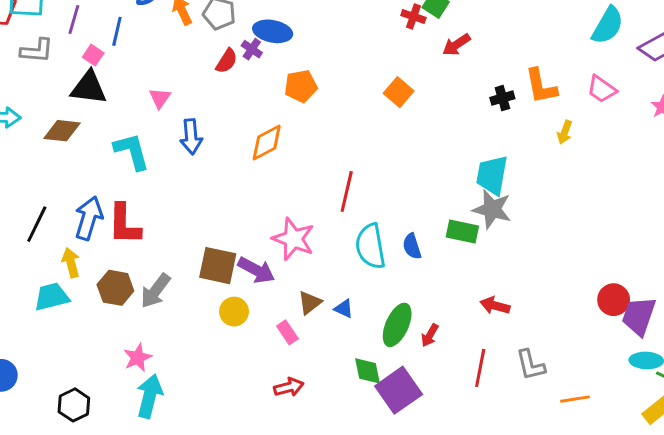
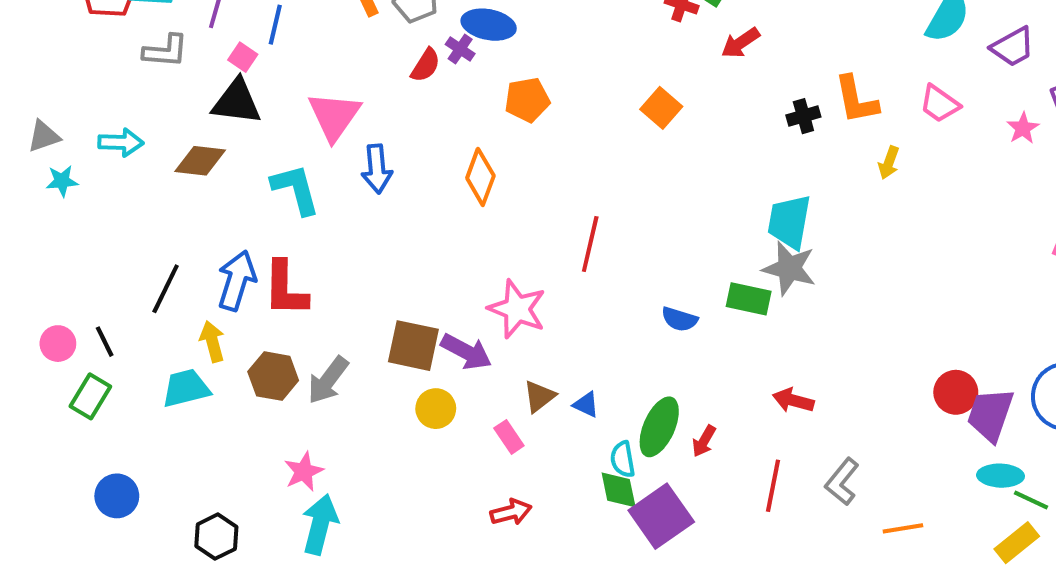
pink triangle: (160, 98) -> (334, 116), size x1.8
orange diamond: (267, 143) -> (480, 177), turned -42
cyan semicircle: (370, 246) -> (623, 459), moved, size x0.6
blue semicircle: (412, 246) -> (680, 319), turned -55
gray L-shape: (531, 365) -> (842, 482), turned 52

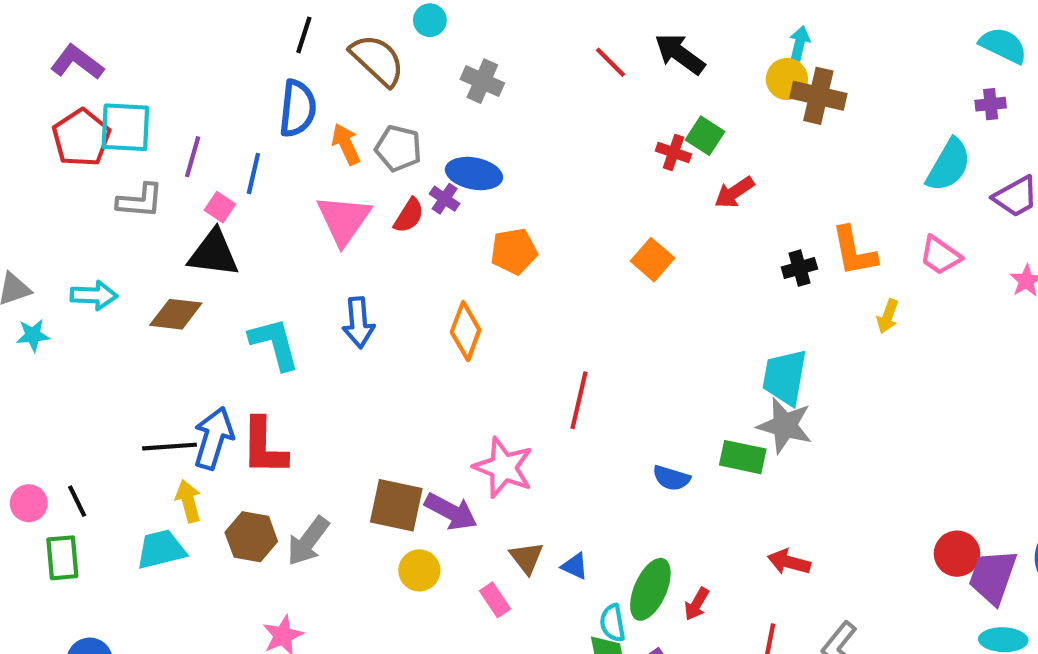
pink triangle: (334, 116) -> (344, 220), moved
black line: (166, 289) -> (169, 447), moved, turned 60
green rectangle: (90, 396) -> (62, 558), turned -36
brown triangle: (539, 396) -> (526, 558), turned -30

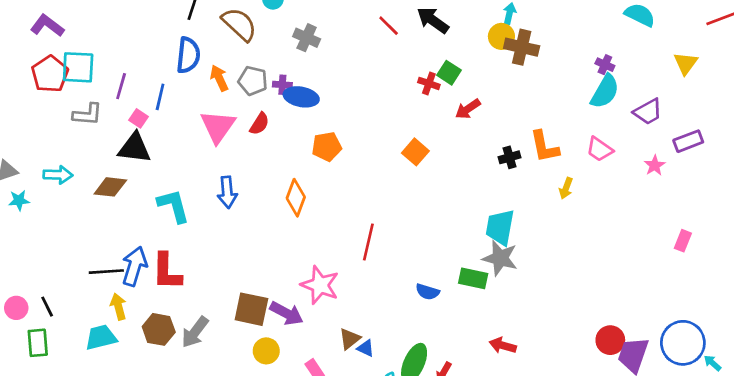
purple cross: (991, 104) -> (605, 65), moved, turned 30
purple cross: (445, 199) -> (282, 85), moved, turned -30
brown triangle: (526, 558) -> (350, 339), moved, turned 30

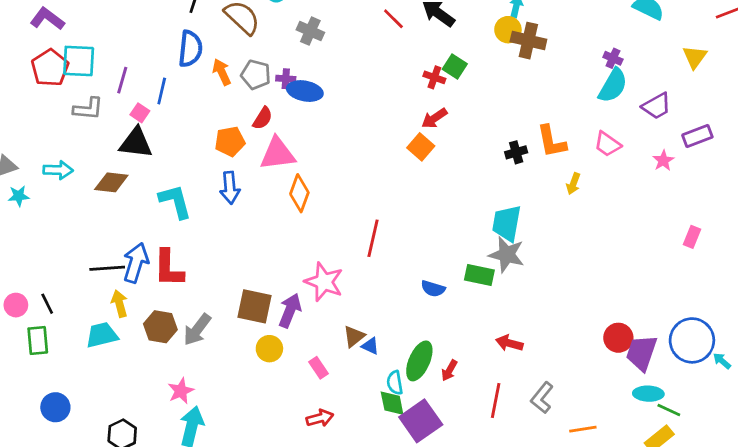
red arrow: (468, 109) -> (434, 118), moved
pink triangle: (218, 126) -> (278, 154), moved, turned 48
orange pentagon: (327, 147) -> (230, 141), moved
purple arrow: (286, 313) -> (290, 310), turned -96

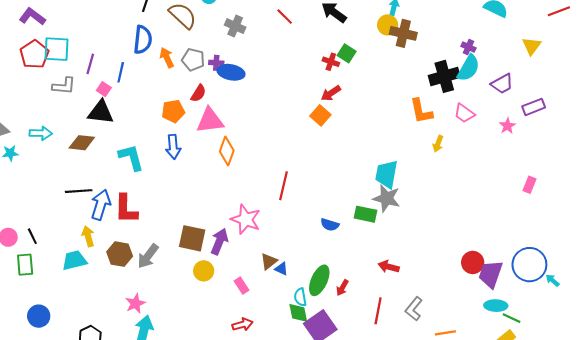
red line: (393, 19) -> (285, 17), moved
black cross: (516, 152) -> (444, 76), moved, size x1.8
black line: (107, 268) -> (79, 191), moved

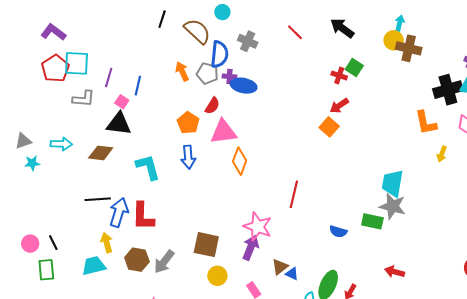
blue semicircle: (143, 40) -> (219, 54), moved
orange pentagon: (173, 111) -> (188, 123), turned -30
purple arrow: (219, 241) -> (251, 248), moved

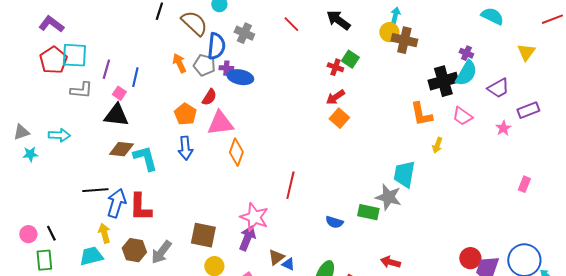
orange square: (329, 127) -> (339, 118), moved
brown diamond: (101, 153) -> (121, 149), moved
cyan trapezoid: (393, 183) -> (404, 174), moved

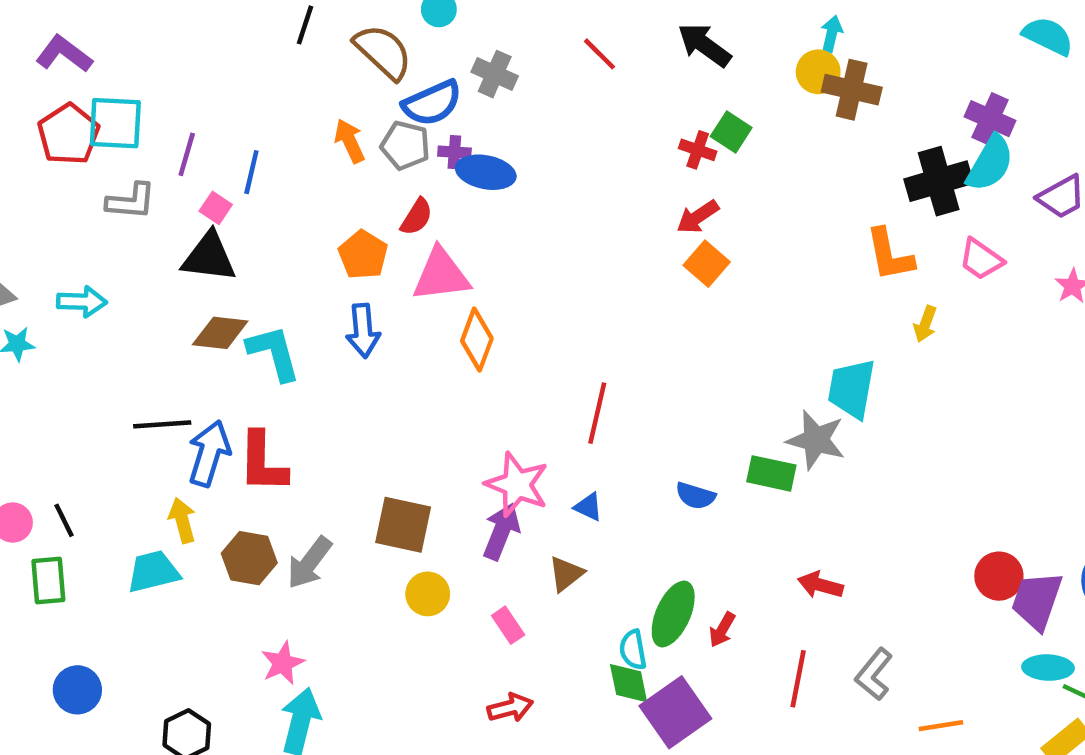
blue semicircle: (216, 46) -> (432, 103), turned 60
purple cross: (466, 53) -> (990, 119), size x1.5
blue triangle: (288, 264) -> (588, 507), moved

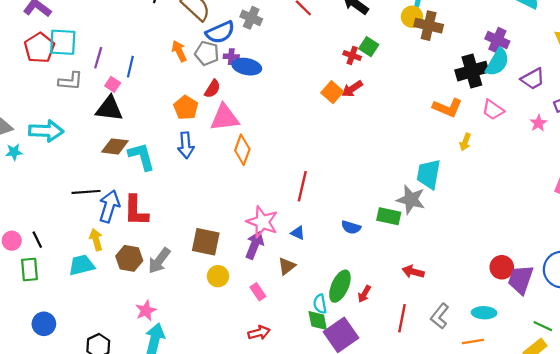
orange L-shape: (890, 255) -> (447, 108), turned -56
orange square: (707, 264) -> (332, 92), moved
cyan arrow: (82, 302) -> (46, 131), size x1.4
cyan ellipse: (1048, 668) -> (484, 313), moved

